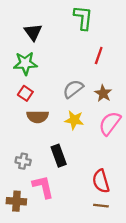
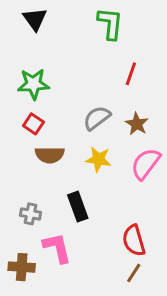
black triangle: (33, 32) -> (35, 19), moved
brown line: (101, 206) -> (134, 273), turned -64

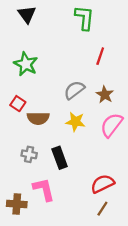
green star: (33, 84) -> (26, 64), turned 30
red square: (33, 124) -> (18, 104), moved
gray cross: (31, 214) -> (29, 154), moved
red semicircle: (134, 240) -> (102, 184), turned 80

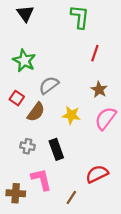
gray semicircle: (74, 90) -> (49, 85), moved
brown semicircle: (38, 118) -> (36, 112), turned -54
brown line: (102, 209) -> (71, 198), moved

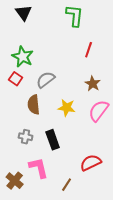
red square: (17, 98) -> (16, 79), moved
brown semicircle: (36, 112) -> (34, 105), turned 138
brown cross: (16, 193) -> (15, 181), turned 36

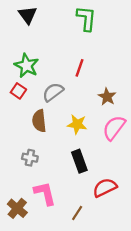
red line: (89, 50) -> (79, 68), moved
black rectangle: (53, 140) -> (79, 161), moved

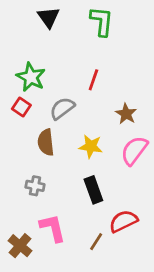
black triangle: (28, 15) -> (49, 17), moved
brown line: (77, 213) -> (96, 242), moved

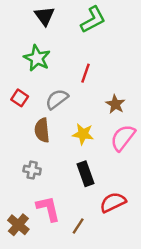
green L-shape: (102, 21) -> (93, 20), turned 56
green star: (31, 77) -> (37, 58), moved
brown line: (96, 242) -> (78, 226), moved

